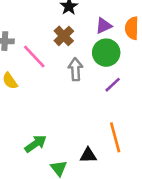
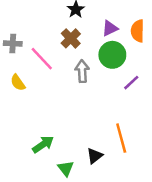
purple line: (113, 85) -> (131, 83), moved
black triangle: (88, 155) -> (95, 156), turned -36

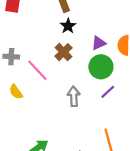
gray arrow: (82, 71) -> (74, 96), moved
purple line: (131, 83) -> (108, 92), moved

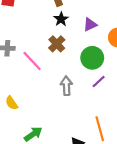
purple triangle: (99, 43) -> (90, 25), moved
yellow semicircle: (16, 92) -> (12, 103), moved

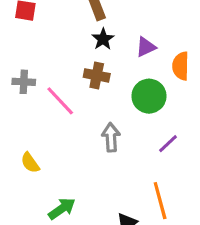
brown cross: (57, 44) -> (97, 75), turned -35
purple line: (99, 81) -> (168, 144), moved

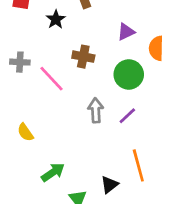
black star: (103, 39) -> (56, 19), moved
purple line: (168, 144) -> (127, 116), moved

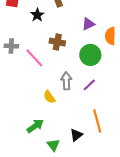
yellow semicircle: (25, 132) -> (49, 97), moved

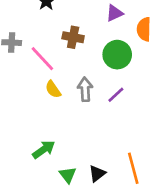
yellow semicircle: (49, 97) -> (53, 89), moved
orange line: (97, 121) -> (133, 168), moved
black triangle: (76, 135) -> (97, 174), moved

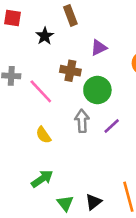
purple triangle: (115, 13) -> (99, 48), moved
green circle: (117, 55) -> (97, 90), moved
yellow semicircle: (53, 89) -> (43, 135), moved

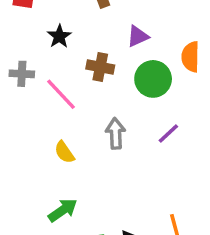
black star: (45, 36) -> (59, 36), moved
green circle: (97, 90) -> (153, 79), moved
purple line: (112, 126) -> (168, 133), moved

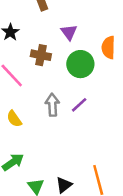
purple triangle: (138, 36) -> (69, 32), turned -42
purple line: (168, 133) -> (79, 105), moved

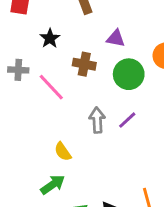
purple triangle: (69, 32) -> (116, 38), turned -42
yellow semicircle: (14, 119) -> (63, 152), moved

